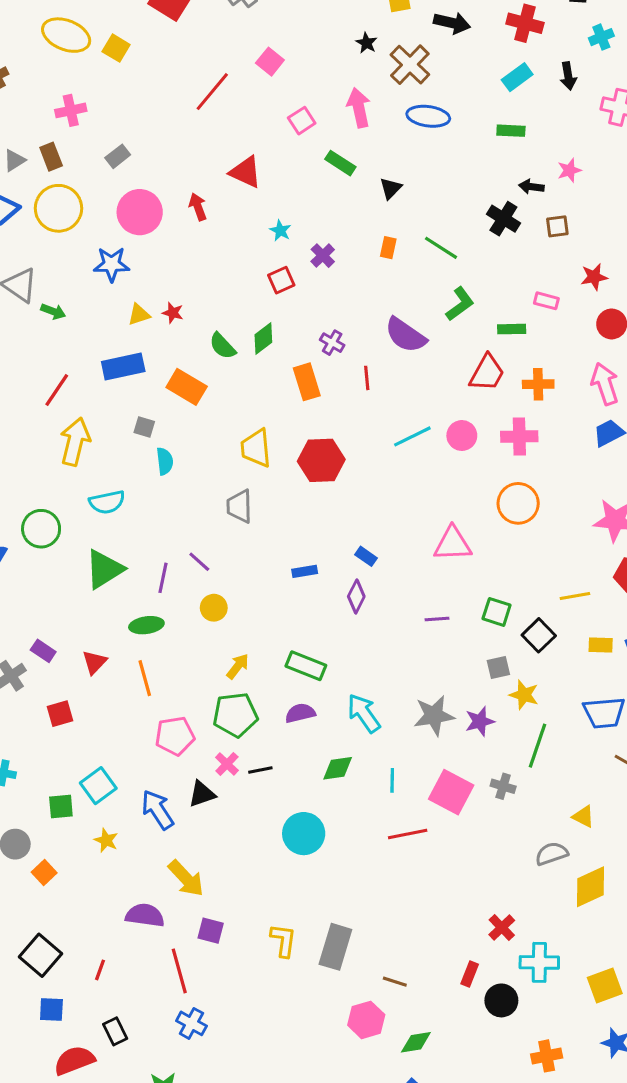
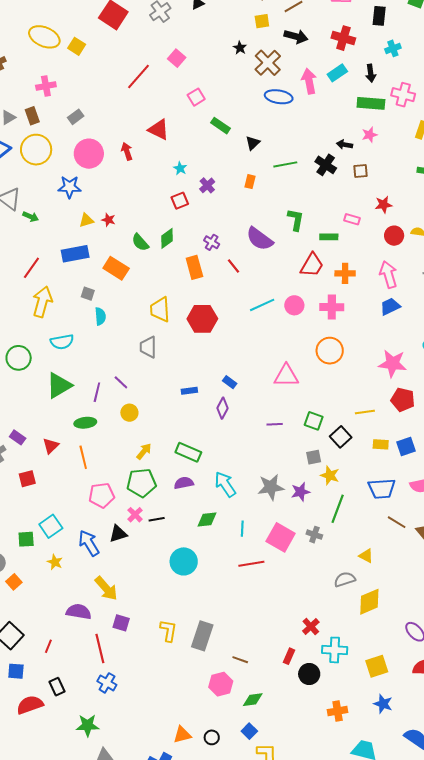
pink arrow: (359, 108) -> (309, 81), moved
green rectangle: (511, 131) -> (371, 103), moved, size x1.5
green line: (441, 248) -> (285, 164), moved, turned -45
green L-shape: (460, 304) -> (296, 220), turned -45
red line: (367, 378) -> (234, 266), turned -35

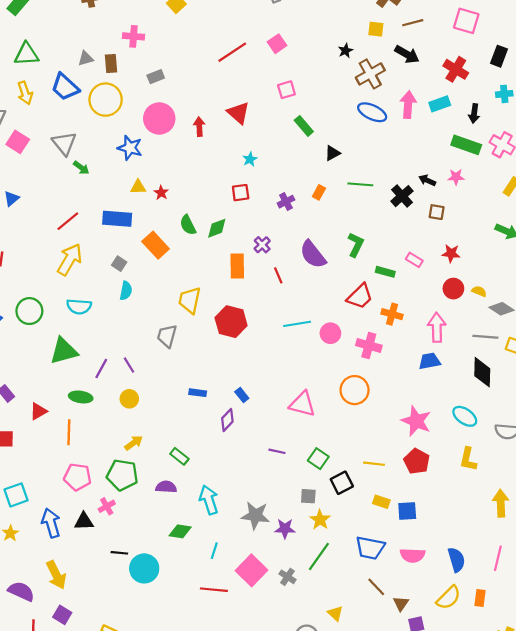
purple cross: (207, 185) -> (286, 202), moved
green rectangle: (188, 452) -> (179, 456), size x0.7
black line: (157, 519) -> (119, 553), moved

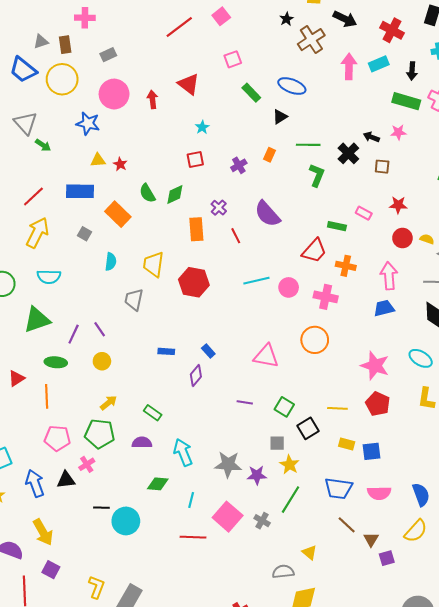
blue ellipse: (372, 112) -> (292, 86), moved
green L-shape: (356, 245) -> (317, 175), moved
cyan semicircle: (126, 291) -> (111, 262), moved

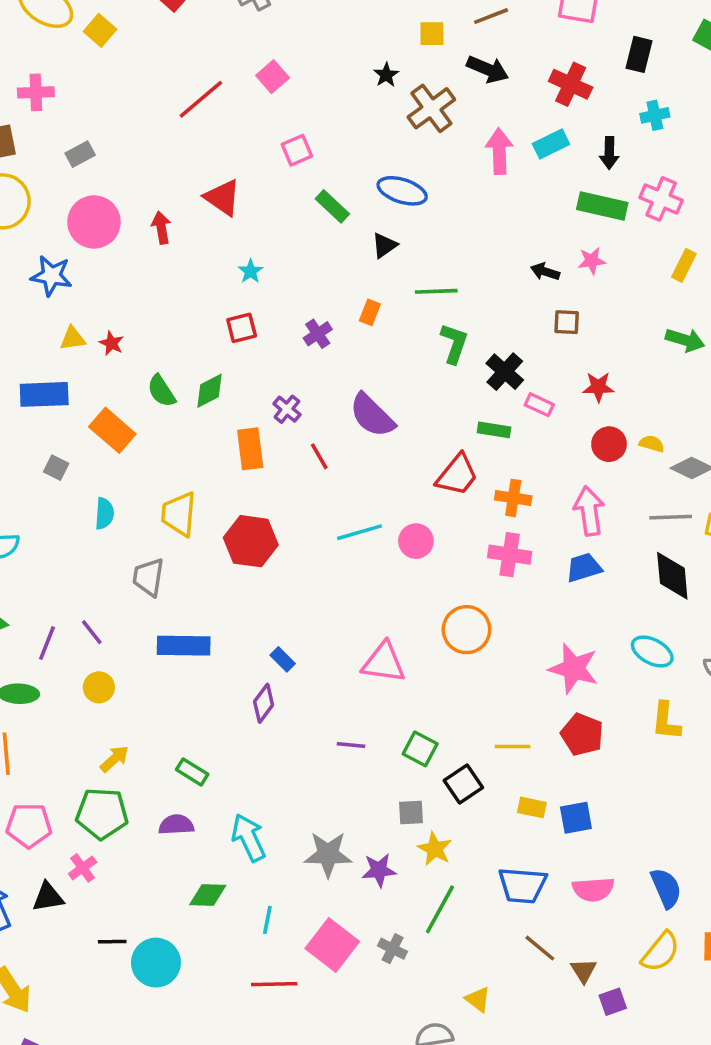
black cross: (348, 153) -> (505, 372), moved
pink cross: (326, 297) -> (510, 555), moved
blue rectangle: (166, 351) -> (184, 646), moved, size x1.8

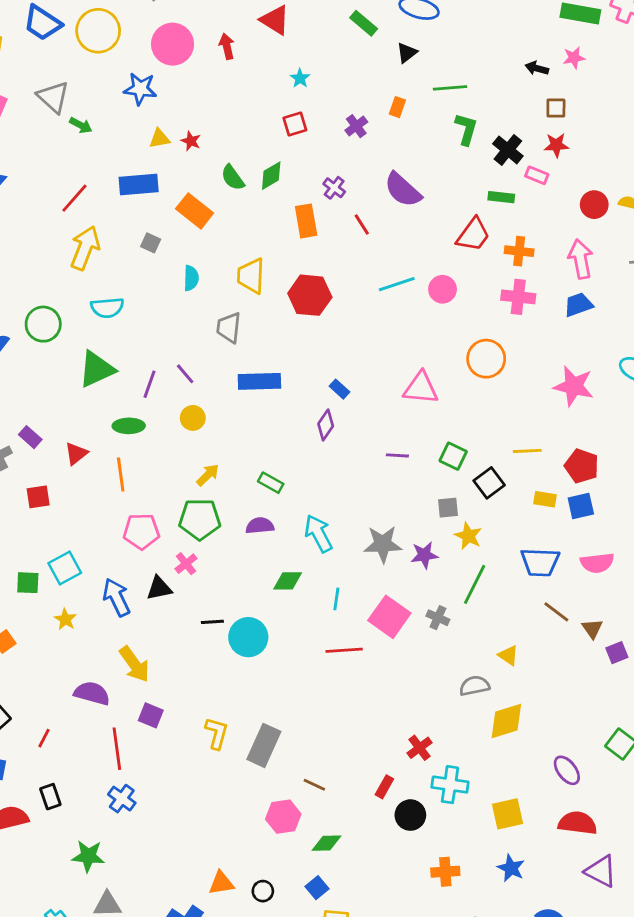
red star: (598, 387) -> (556, 145), moved
red pentagon: (582, 734) -> (582, 466), moved

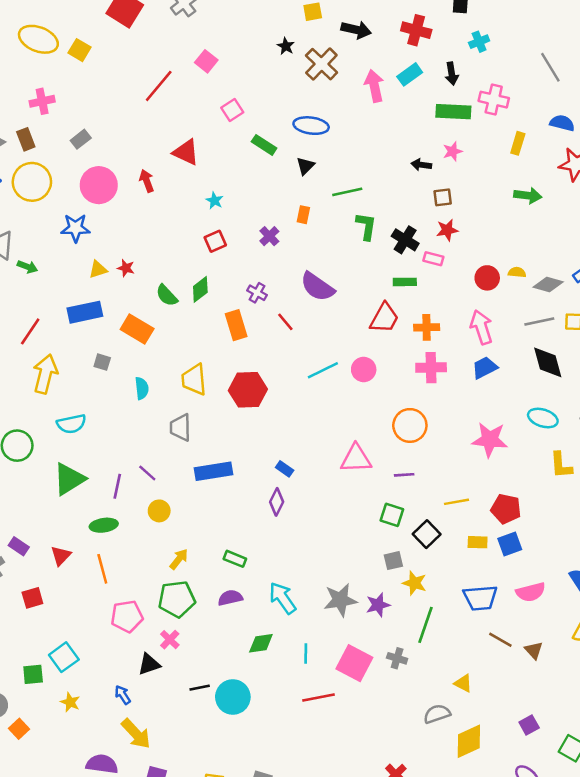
purple line: (397, 455) -> (404, 475), moved
blue arrow: (116, 597) -> (123, 695), moved, size x0.6
purple square: (617, 653) -> (529, 725), moved

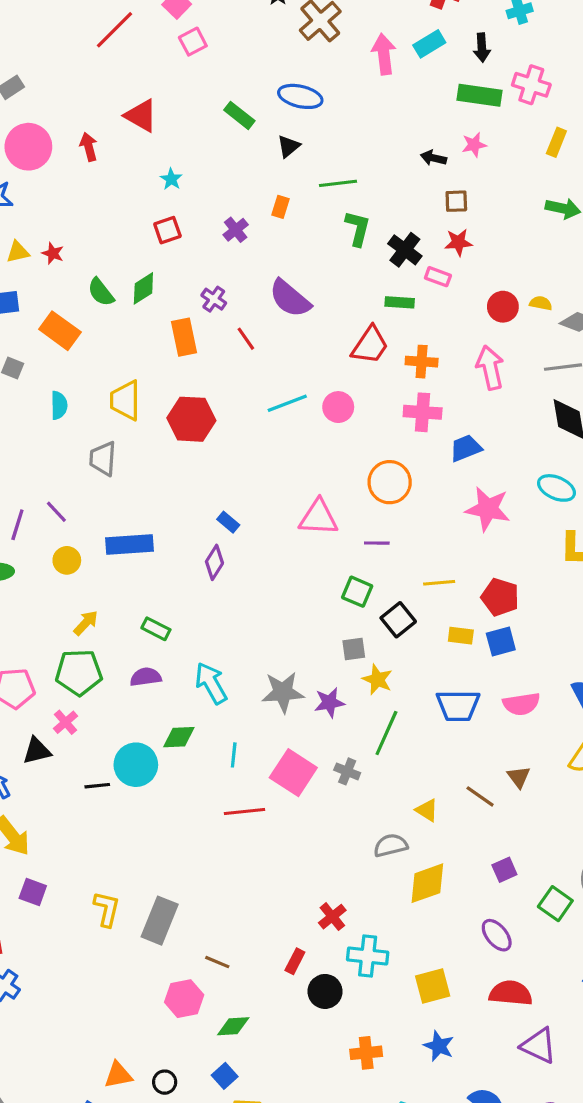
pink square: (232, 110) -> (193, 42), moved
blue trapezoid: (485, 368) -> (466, 448), moved
blue rectangle: (213, 471) -> (129, 545), moved
brown line: (500, 640) -> (480, 796), moved
cyan circle: (233, 697) -> (136, 765), moved

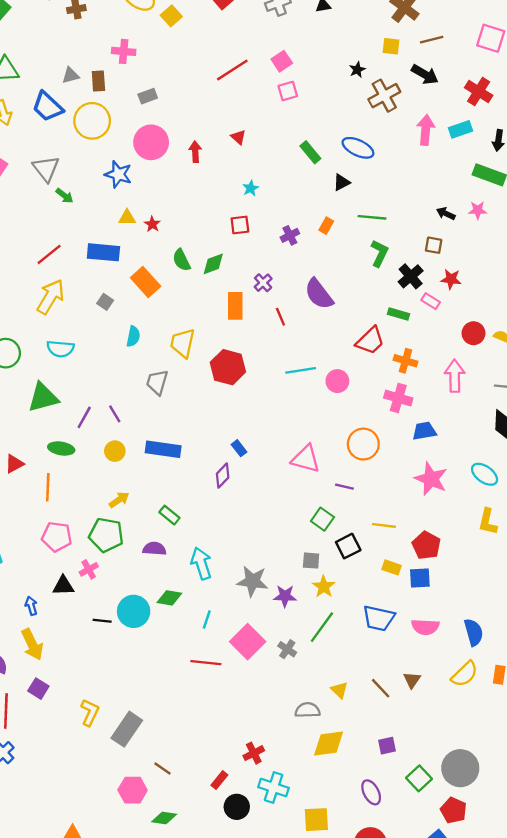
red triangle: (141, 116) -> (238, 137), size x0.6
brown square: (456, 201) -> (434, 245), moved

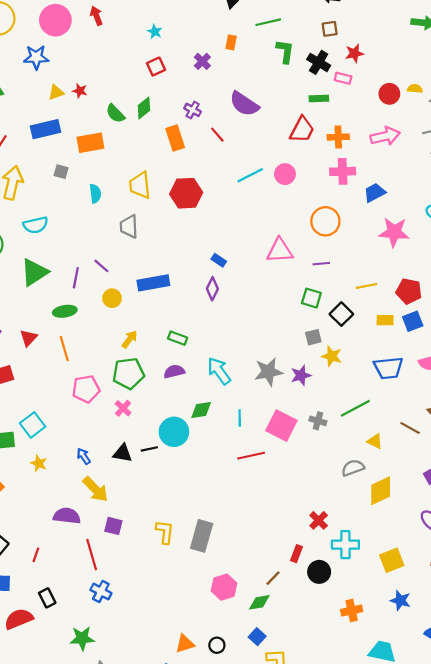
orange rectangle: (146, 282) -> (90, 143), turned -40
pink arrow: (455, 376) -> (385, 136), turned 96
black triangle: (63, 586) -> (123, 453), moved, turned 30
green line: (322, 627) -> (355, 408), moved, turned 44
brown line: (162, 768) -> (273, 578), moved, turned -63

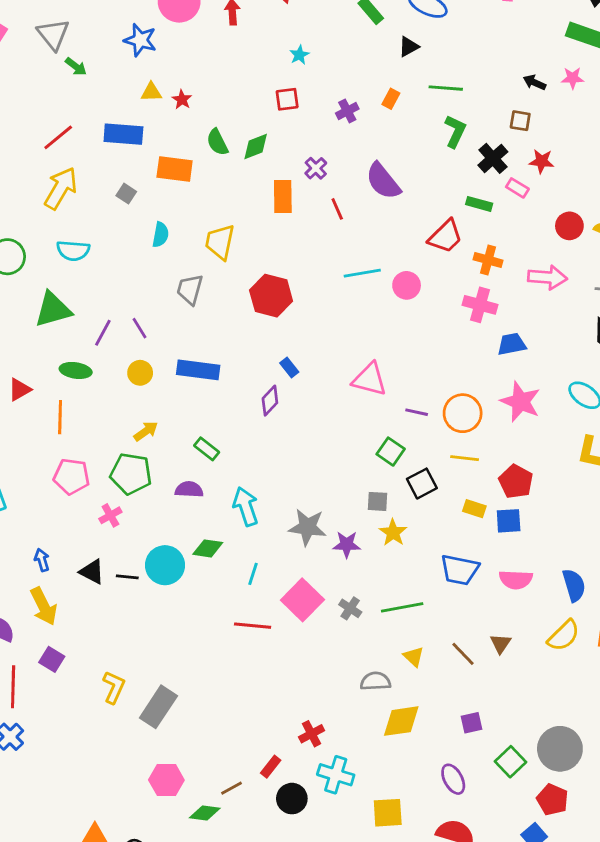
red hexagon: (186, 193) -> (271, 296), moved
orange circle: (325, 221) -> (463, 413), moved

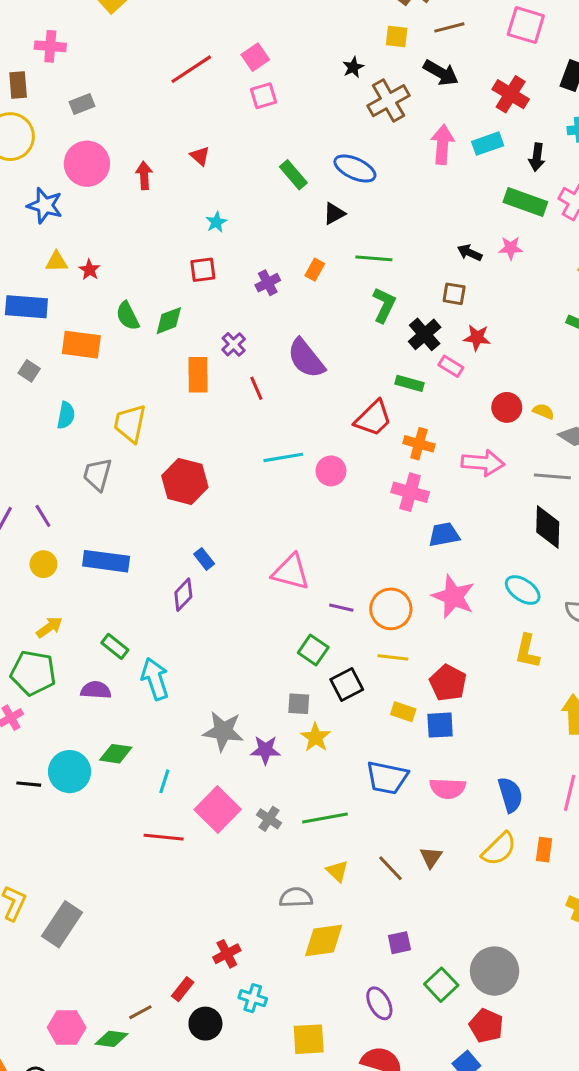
cyan arrow: (246, 507) -> (155, 679), moved
cyan cross: (336, 775) -> (253, 998), size x0.7
pink hexagon: (166, 780) -> (67, 1027), moved

